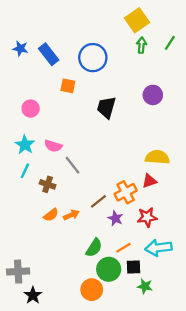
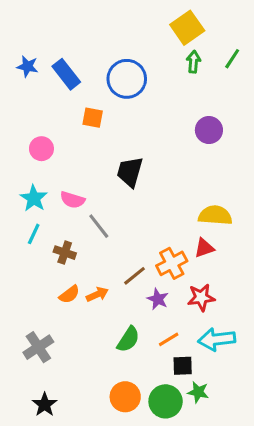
black trapezoid: (106, 107) -> (130, 172), moved
green circle: (109, 269) -> (166, 401), moved
gray cross: (18, 272) -> (38, 347), moved, turned -30

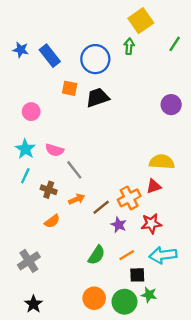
green arrow: (193, 62) -> (129, 46), moved
purple circle: (209, 130) -> (171, 105), moved
black trapezoid: (130, 172) -> (98, 98), moved, turned 55
orange arrow: (97, 294) -> (77, 199), moved

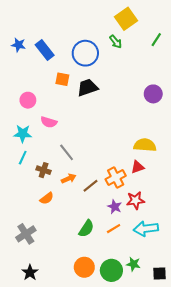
green arrow: (129, 46) -> (116, 42), turned 136
cyan star: (25, 149) -> (23, 134), turned -30
pink semicircle: (54, 150) -> (49, 122), moved
purple star: (119, 225) -> (115, 207), moved
black square: (137, 275) -> (159, 274), moved

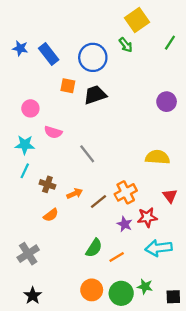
gray line: (67, 152) -> (87, 154), moved
red triangle: (138, 167) -> (170, 196), moved, turned -48
orange line: (114, 229) -> (117, 257), moved

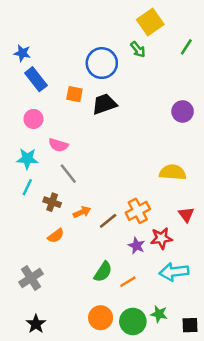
blue rectangle: (49, 54) -> (36, 79), moved
gray line: (87, 154) -> (68, 174), moved

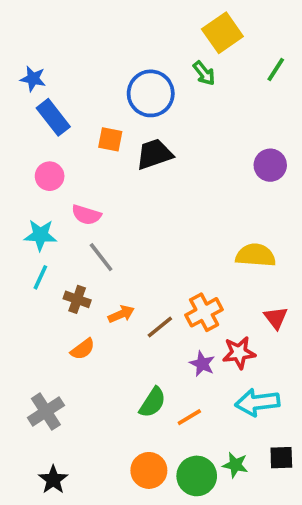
black square: (190, 325) -> (281, 458), moved

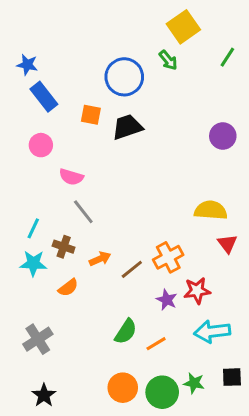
cyan star: (40, 235) -> (33, 263), moved
red triangle: (276, 318) -> (227, 244), moved

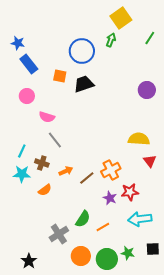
green arrow: (168, 60) -> (111, 40), turned -120
gray cross: (38, 339) -> (59, 234), moved

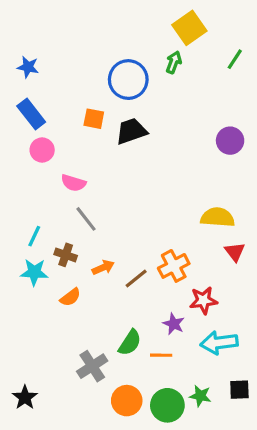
blue rectangle: (29, 64) -> (31, 114), moved
purple star: (110, 198) -> (174, 324), moved
orange line: (103, 227) -> (161, 355), turned 32
black star: (29, 261) -> (25, 397), moved

